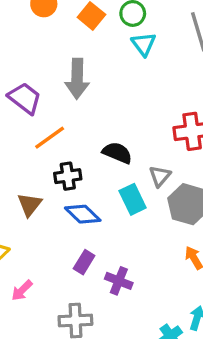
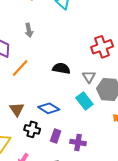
gray arrow: (77, 79) -> (29, 30), size x0.6
black cross: (68, 176) -> (32, 129), moved, turned 35
cyan rectangle: (133, 199) -> (84, 101), moved

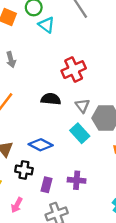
red cross: (102, 47) -> (74, 70), moved
purple rectangle: (56, 136) -> (47, 185), moved

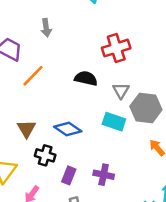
cyan rectangle: (80, 133) -> (114, 122), turned -36

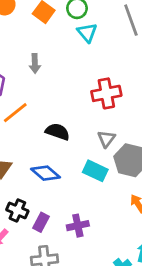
black semicircle: (86, 78) -> (58, 132), moved
black cross: (45, 155) -> (17, 210), moved
purple cross: (104, 175) -> (78, 226), turned -30

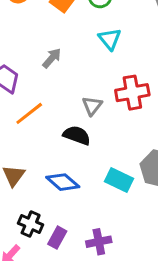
cyan triangle: (87, 33) -> (110, 39), moved
gray arrow: (35, 64) -> (52, 58), turned -138
gray triangle: (106, 139) -> (92, 106), moved

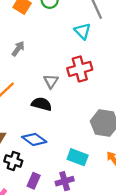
cyan triangle: (110, 39) -> (83, 31), moved
cyan rectangle: (119, 180) -> (78, 157), moved
black cross: (31, 224) -> (13, 161), moved

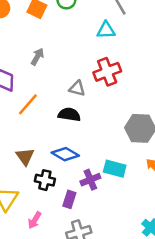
cyan triangle: (83, 31) -> (106, 30), turned -42
gray triangle: (51, 81) -> (77, 88), turned -42
purple cross: (65, 181) -> (90, 180), moved

